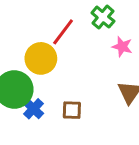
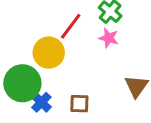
pink star: (122, 47) -> (109, 38), moved

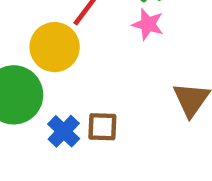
blue cross: (41, 102) -> (64, 131), moved

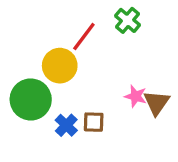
pink star: (148, 24) -> (136, 96), moved

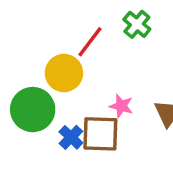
pink star: (136, 96) -> (121, 106), moved
brown square: (94, 122) -> (100, 134), size x1.6

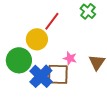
green cross: (137, 24) -> (88, 11), moved
blue cross: (71, 137) -> (41, 76), size x1.6

